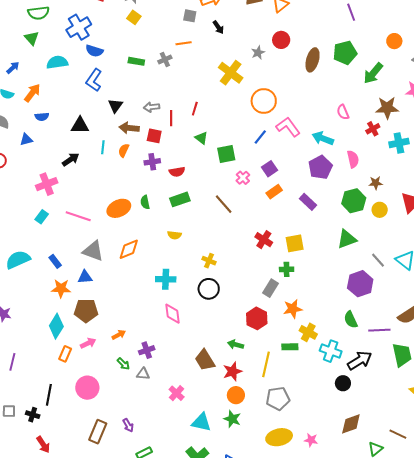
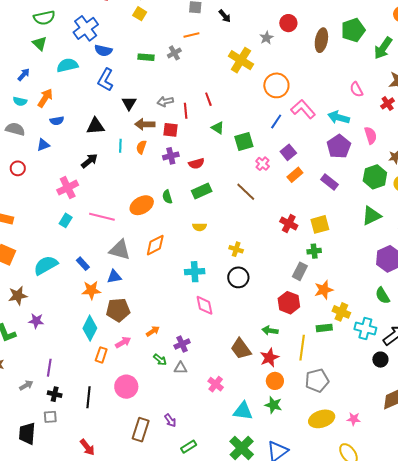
red line: (195, 109) -> (208, 99), turned -32
black cross: (33, 415) -> (55, 394), moved

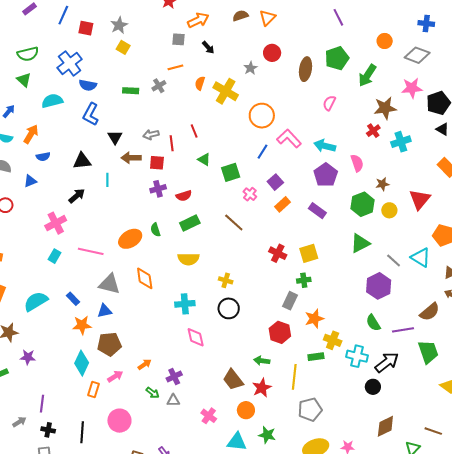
pink semicircle: (356, 89) -> (329, 103), moved, turned 56
orange semicircle: (141, 147) -> (200, 83), moved
yellow semicircle: (199, 227) -> (188, 259), size x1.5
orange diamond: (155, 245) -> (145, 278), turned -70
orange circle: (275, 381) -> (246, 410), moved

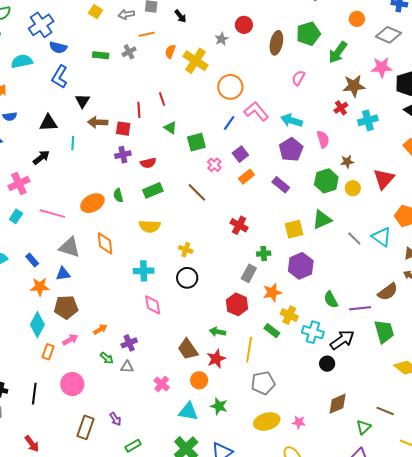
gray arrow: (151, 134) -> (126, 14), moved
yellow square: (309, 253) -> (294, 229), moved
purple hexagon: (379, 286) -> (301, 266), moved
green rectangle: (316, 357) -> (272, 331), turned 42

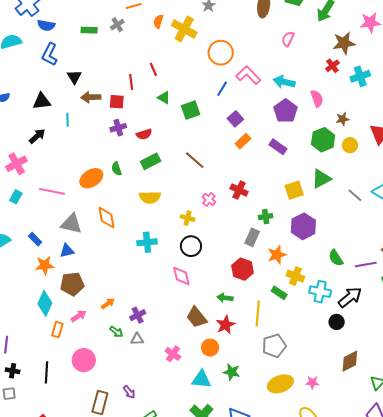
pink cross: (214, 165) -> (209, 199), moved
pink diamond: (153, 305) -> (181, 276), moved

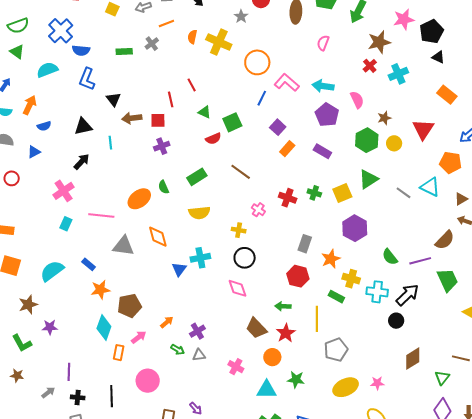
red semicircle: (144, 134) -> (213, 139), moved
green cross: (266, 217) -> (314, 193), moved, turned 32
blue triangle: (67, 251) -> (179, 269), moved, turned -35

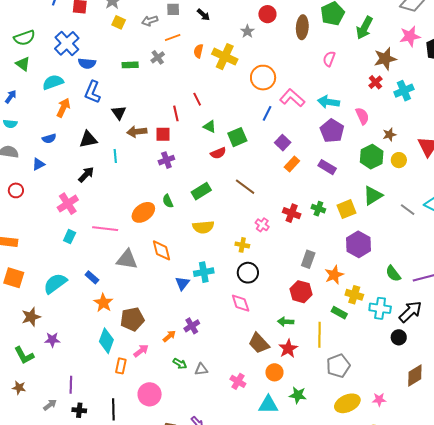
orange arrow: (30, 105) -> (63, 108), moved
orange star: (100, 290) -> (103, 303), turned -30
purple cross: (197, 331) -> (192, 326), moved

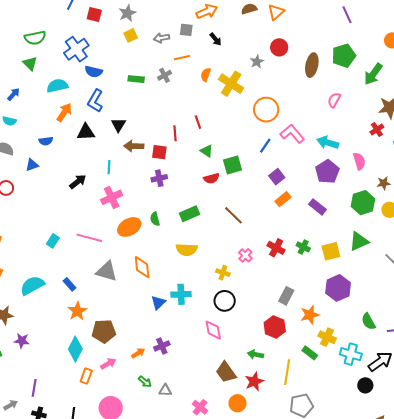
yellow square: (119, 22) -> (131, 35), turned 32
black triangle: (88, 139) -> (86, 132), moved
pink cross: (68, 204) -> (112, 197), moved

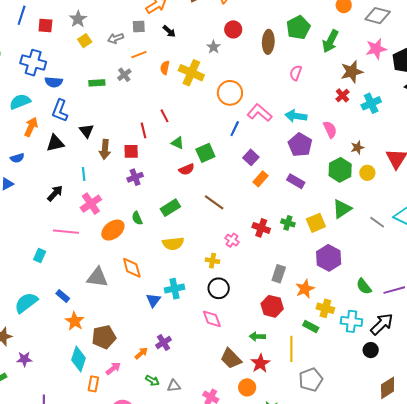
blue cross: (76, 49) -> (33, 63), turned -30
brown arrow: (134, 146) -> (105, 149), turned -78
pink line: (89, 238) -> (66, 232), moved

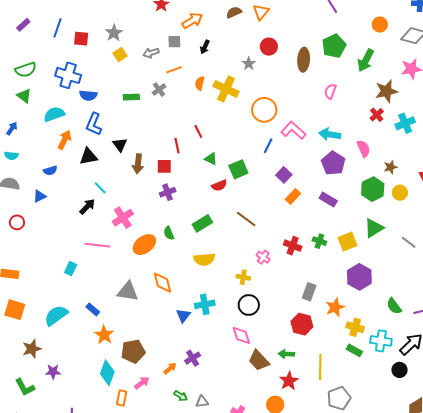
black arrow: (169, 31) -> (205, 47), turned 72
cyan line: (84, 174) -> (100, 188), moved, turned -40
green rectangle: (311, 326) -> (354, 350), moved
brown trapezoid: (231, 359) -> (259, 361), moved

